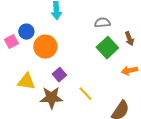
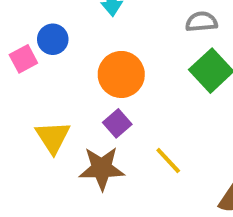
orange circle: (45, 47) -> (121, 74), moved
yellow triangle: (26, 82) -> (53, 137), turned 48

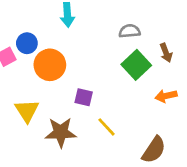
orange circle: (121, 74) -> (50, 65), moved
purple square: (117, 123) -> (84, 97), moved, turned -36

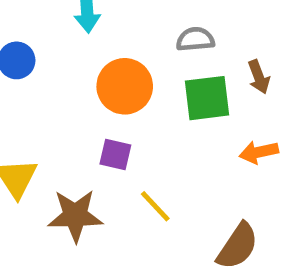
orange circle: (50, 65) -> (125, 86), moved
green square: (136, 65) -> (207, 98), turned 36

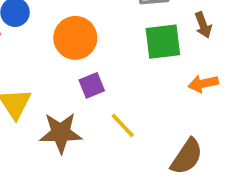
orange circle: (125, 86) -> (75, 38), moved
purple square: (115, 154) -> (92, 85), turned -35

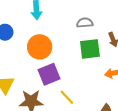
purple square: (92, 85) -> (49, 74), size x1.5

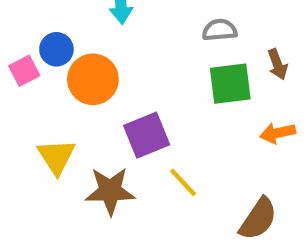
orange circle: (40, 47) -> (93, 79), moved

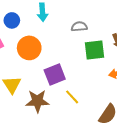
gray semicircle: (220, 30) -> (79, 27), moved
blue circle: (56, 49) -> (12, 20), moved

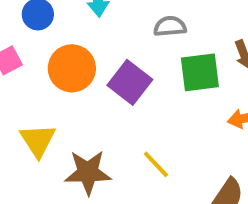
purple square: (55, 75) -> (130, 82), moved, turned -30

